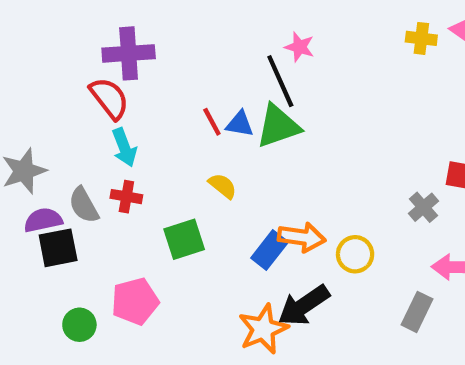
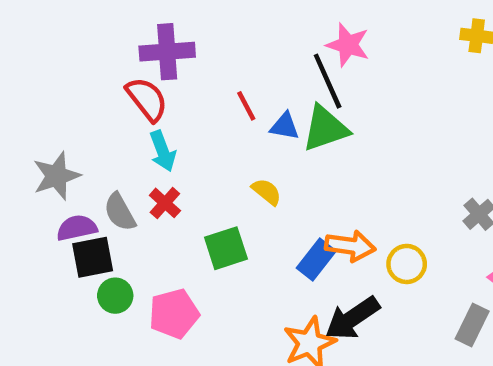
pink star: (300, 47) -> (348, 45), size x1.4
red line: (212, 122) -> (246, 106), moved
red cross: (126, 197) -> (165, 203), turned 32
green circle: (79, 325) -> (115, 296), moved

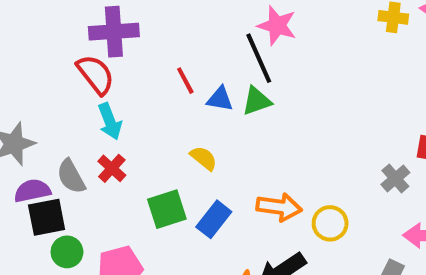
green triangle: (325, 128) -> (257, 101), size x0.7
blue rectangle: (316, 259) -> (214, 219), moved

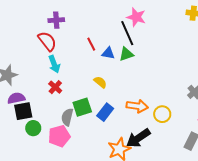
purple cross: (114, 32) -> (56, 20), size x0.7
gray semicircle: (71, 176) -> (67, 117), moved, turned 42

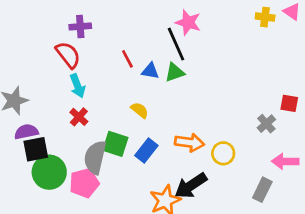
green square: (82, 107) -> (115, 144), turned 36
gray semicircle: (67, 117) -> (95, 157), size x1.4
green circle: (33, 128) -> (49, 172), size x1.6

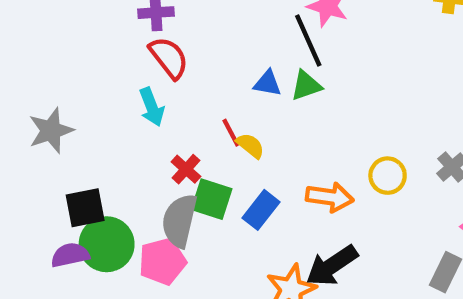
red semicircle: (68, 55) -> (169, 58), moved
red line: (127, 59) -> (231, 133), moved
red cross: (79, 117) -> (186, 169), moved
purple semicircle: (26, 132) -> (70, 255), moved
yellow circle: (223, 153) -> (388, 176), moved

